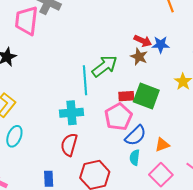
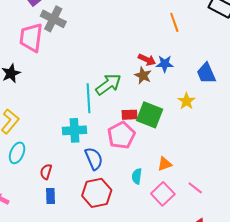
blue semicircle: (136, 136) -> (94, 159), moved, turned -70
red semicircle: (69, 145) -> (46, 172), moved, size x0.7

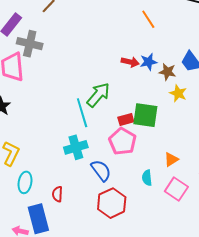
brown star: (143, 75) -> (167, 72), moved
blue rectangle: (50, 196) -> (38, 219), moved, size x1.8

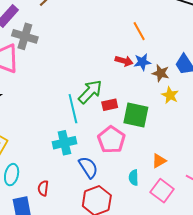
orange line: (148, 19) -> (139, 31), moved
red rectangle: (126, 120) -> (110, 105), moved

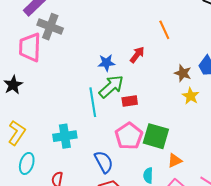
red arrow: (124, 61) -> (137, 55), moved, turned -72
blue star: (142, 62) -> (106, 63), moved
green square: (136, 115) -> (156, 136), moved
cyan cross: (64, 143) -> (65, 136), moved

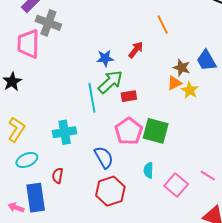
orange triangle: (175, 161) -> (174, 83), moved
cyan ellipse: (27, 163) -> (27, 160), turned 50

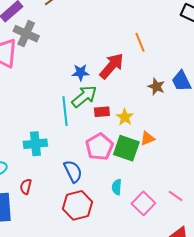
red arrow: (136, 50) -> (112, 66), size x1.6
orange triangle: (174, 83) -> (148, 138), moved
yellow star: (190, 90) -> (125, 117), moved

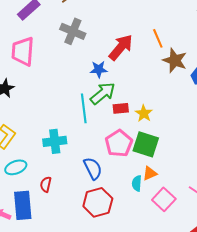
gray cross: (26, 34) -> (73, 31), moved
red arrow: (112, 66) -> (121, 47), moved
brown star: (156, 87) -> (175, 60), moved, size x1.4
orange triangle: (148, 138) -> (150, 173), moved

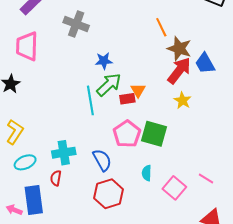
red arrow: (121, 47) -> (179, 71), moved
yellow star: (144, 113) -> (183, 100), moved
cyan cross: (55, 141) -> (64, 153), moved
orange triangle: (150, 173) -> (138, 90), moved, turned -35

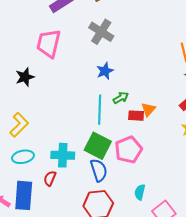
blue star: (104, 61) -> (105, 71), moved, turned -30
green arrow: (109, 85) -> (121, 98), size x0.6
green square: (154, 134) -> (98, 146), moved

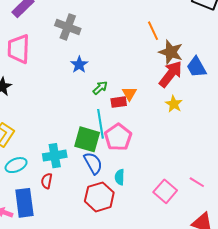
cyan line: (100, 110) -> (101, 124), moved
cyan semicircle: (140, 192) -> (120, 177), moved

